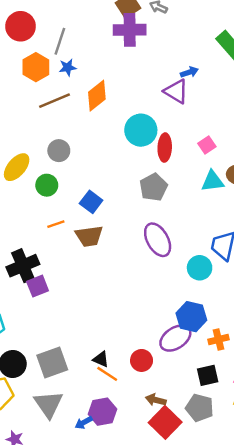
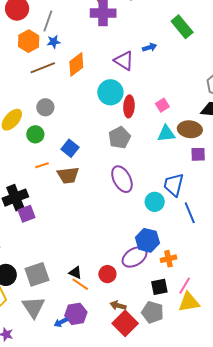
purple triangle: (176, 91) -> (124, 61), moved

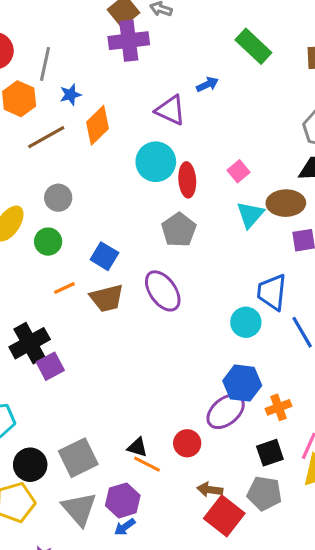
blue star: (54, 42) -> (70, 95), moved
cyan triangle: (166, 134) -> (250, 215), turned -36
purple ellipse: (122, 179) -> (163, 291), moved
purple hexagon: (76, 314) -> (123, 500), moved

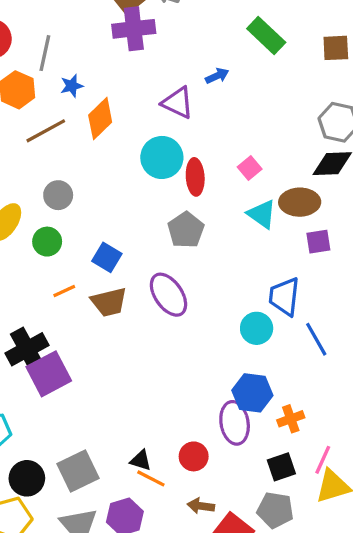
cyan triangle: (250, 215) -> (262, 214), turned -36
purple square: (50, 366) -> (49, 374), size x1.5
purple ellipse: (226, 411) -> (235, 423), turned -60
brown arrow: (210, 490) -> (201, 506), moved

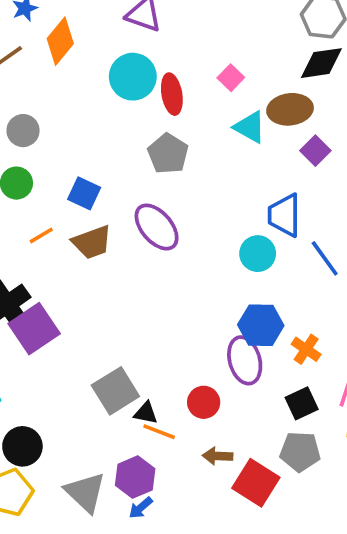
purple square: (318, 242) -> (315, 151), turned -30
orange cross: (291, 419) -> (306, 349), turned -30
gray square: (78, 471) -> (115, 391), moved

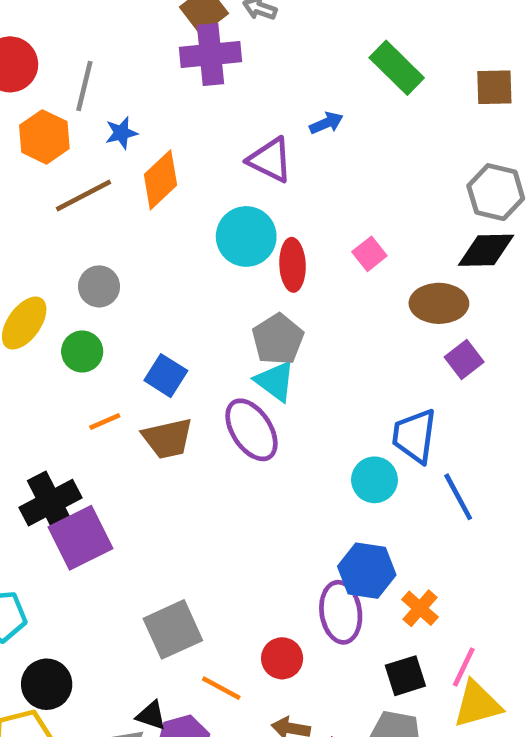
cyan triangle: (250, 127) -> (275, 381), moved
black triangle: (146, 413) -> (151, 715), moved

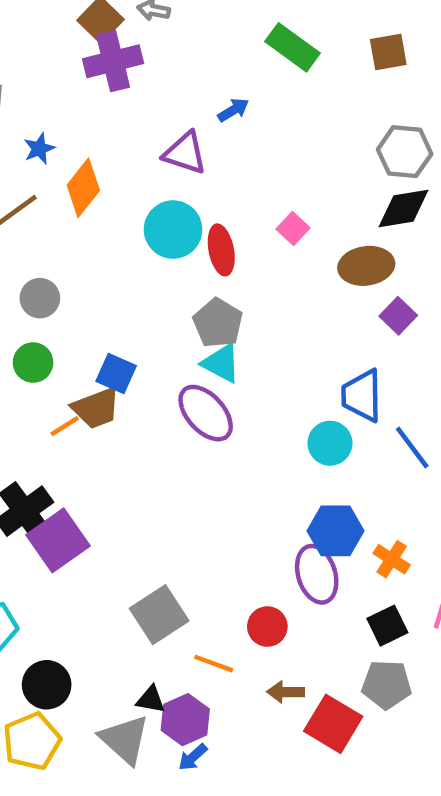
brown trapezoid: (168, 438) -> (96, 408), moved

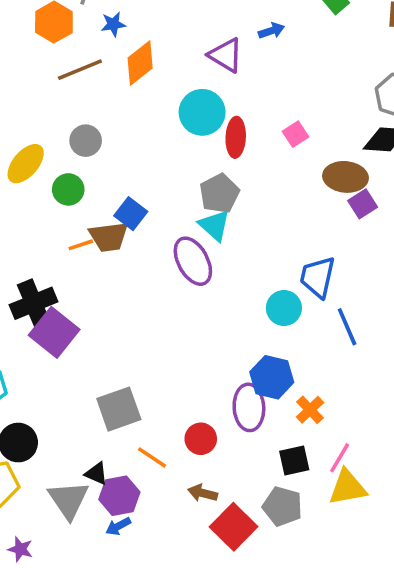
purple square: (398, 316) -> (363, 204), moved
purple square: (58, 540) -> (54, 332), turned -30

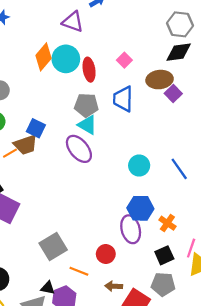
orange diamond: (140, 63) -> (44, 57), moved
gray pentagon: (219, 193) -> (86, 105), turned -30
blue trapezoid: (318, 277) -> (123, 99), moved

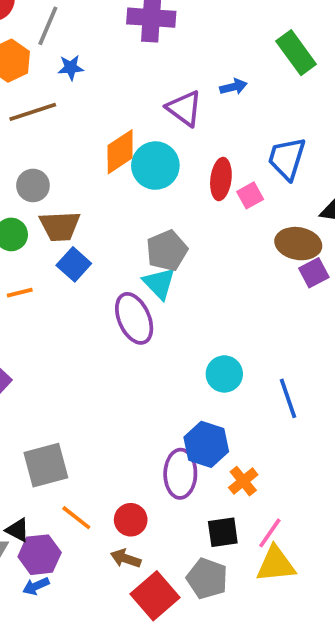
red ellipse: (89, 70) -> (221, 179), moved
blue trapezoid: (123, 99) -> (287, 159), moved
gray pentagon: (86, 105) -> (167, 251), turned 30
brown trapezoid: (26, 145) -> (60, 226), moved
red circle: (106, 254) -> (131, 520), moved

